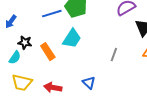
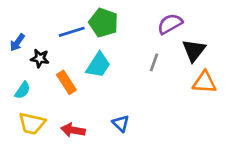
black star: (25, 43) -> (40, 58), moved
gray line: (114, 55) -> (154, 62), moved

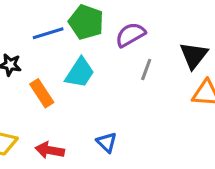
purple semicircle: (170, 24) -> (130, 35), moved

